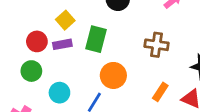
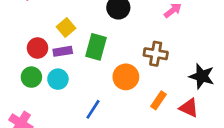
orange circle: (113, 75) -> (126, 77), moved
cyan circle: (59, 93) -> (58, 79), moved

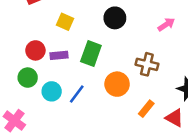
yellow square: (66, 27) -> (65, 22), moved, turned -30
cyan circle: (58, 79) -> (52, 91), moved
blue line: (93, 109) -> (77, 94), moved

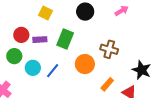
pink arrow: (166, 24) -> (122, 11), moved

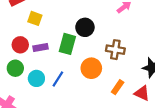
black circle: (85, 12) -> (85, 27), moved
yellow square: (46, 13) -> (35, 18), moved

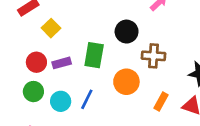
yellow square: (35, 18) -> (51, 28), turned 32
black circle: (85, 27) -> (127, 32), moved

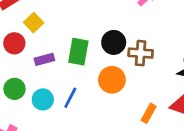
black circle: (127, 32) -> (114, 42), moved
red circle: (36, 62) -> (14, 43), moved
orange rectangle: (161, 102) -> (149, 113), moved

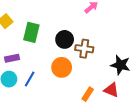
green rectangle: (78, 52) -> (31, 32), moved
purple rectangle: (44, 59) -> (12, 58), moved

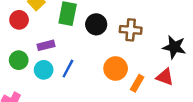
black circle: (65, 39) -> (96, 24), moved
orange circle: (62, 67) -> (116, 68), moved

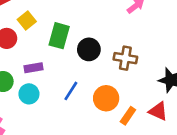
blue line: (68, 69) -> (71, 91), moved

